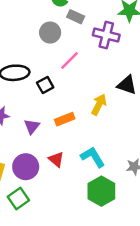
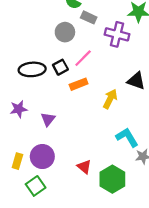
black square: (45, 85) -> (60, 67), moved
orange rectangle: (65, 119) -> (79, 84), moved
cyan L-shape: (93, 157) -> (127, 137), moved
red triangle: (56, 159) -> (84, 167), moved

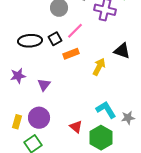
cyan L-shape: (127, 137) -> (106, 110), moved

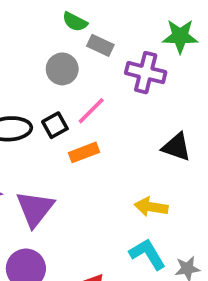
yellow arrow: (99, 67) -> (151, 207), moved, turned -108
purple triangle: (44, 85) -> (35, 209), size x1.6

